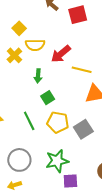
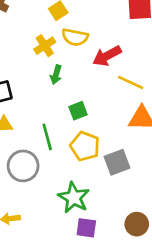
green arrow: (38, 76) -> (56, 75), moved
gray circle: (19, 160) -> (23, 166), moved
green star: (57, 161) -> (74, 198), turned 30

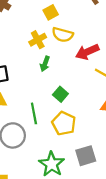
green square: (78, 111) -> (60, 94), turned -32
gray square: (117, 162) -> (86, 156), moved

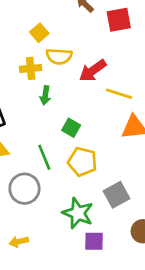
yellow cross: (38, 40) -> (31, 68), turned 35

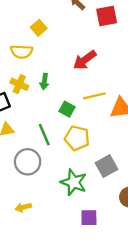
yellow semicircle: (59, 56) -> (22, 52), moved
yellow cross: (31, 68) -> (19, 84), moved, turned 30
yellow line: (119, 94) -> (94, 96), moved, turned -30
purple square: (94, 241) -> (89, 218), moved

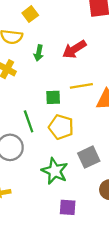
green arrow: (44, 82) -> (39, 53), moved
green square: (67, 109) -> (53, 97), turned -35

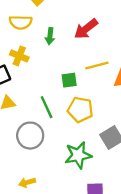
green star: (55, 171) -> (78, 155), turned -30

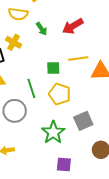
green arrow: (50, 36) -> (42, 29), turned -48
green star: (78, 155) -> (53, 132), turned -30

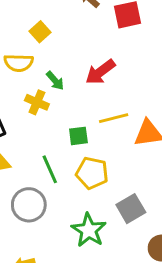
yellow cross: (14, 42) -> (37, 102), moved

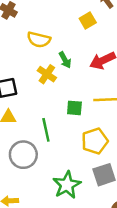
yellow square: (40, 32) -> (88, 21), moved
yellow pentagon: (92, 173) -> (95, 141), moved, turned 30

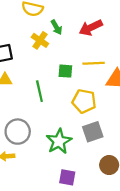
yellow pentagon: (95, 141) -> (84, 101), turned 30
gray circle: (23, 155) -> (18, 132), moved

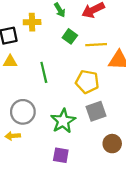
yellow cross: (40, 40) -> (32, 22), moved, turned -35
green square: (65, 71) -> (70, 36), moved, turned 32
purple square: (67, 177) -> (61, 155), moved

